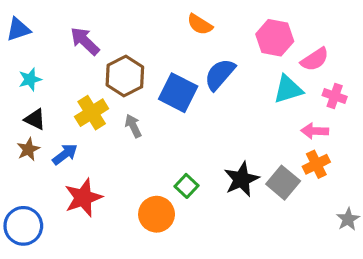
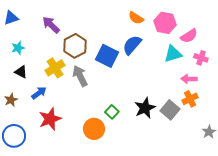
orange semicircle: (200, 24) -> (136, 18), moved
gray arrow: (133, 126) -> (80, 76), size x1.5
brown star: (28, 149) -> (11, 100), moved

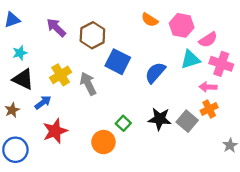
blue semicircle: (132, 45) -> (155, 73), moved
brown hexagon: (75, 46) -> (92, 35), moved
pink cross: (201, 58) -> (221, 64), size x1.5
black triangle: (21, 72) -> (23, 79), size x1.5
black star: (145, 108) -> (160, 119), turned 30

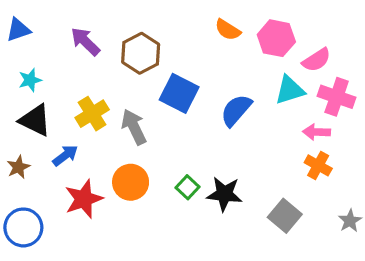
orange cross: (209, 109) -> (318, 165), turned -35
black star: (160, 119) -> (224, 194), moved
gray square: (187, 121) -> (285, 216), moved
orange circle: (103, 142) -> (131, 182), moved

